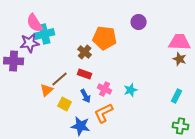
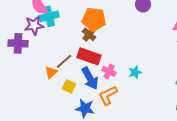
orange pentagon: (105, 38) -> (94, 19), moved
red rectangle: (85, 74) -> (89, 56), size x1.6
blue arrow: (86, 96) -> (90, 78), size x1.6

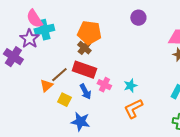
purple star: (34, 25) -> (29, 39), turned -30
purple cross: (18, 43) -> (13, 57), turned 30
blue arrow: (90, 78) -> (85, 92), size x0.7
orange L-shape: (108, 95) -> (133, 109), moved

